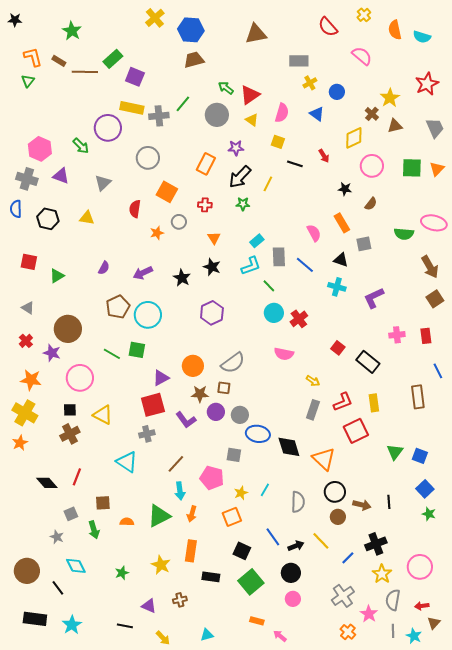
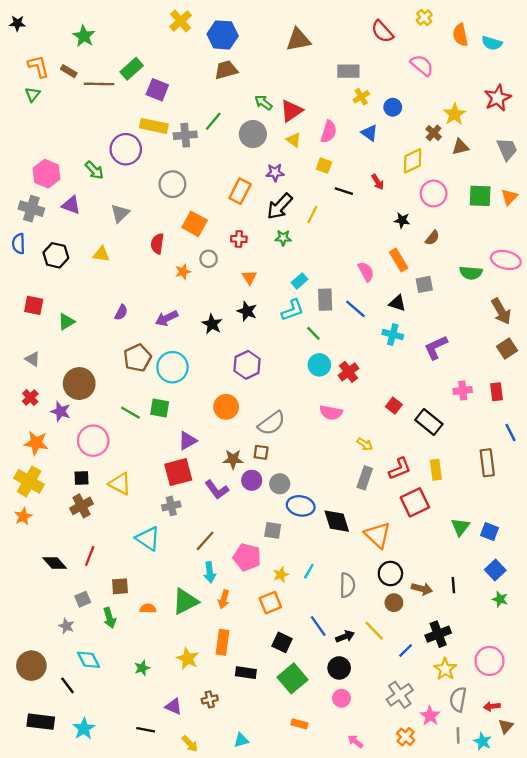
orange circle: (193, 366) -> (226, 407), moved
pink arrow: (280, 636) -> (355, 741), moved

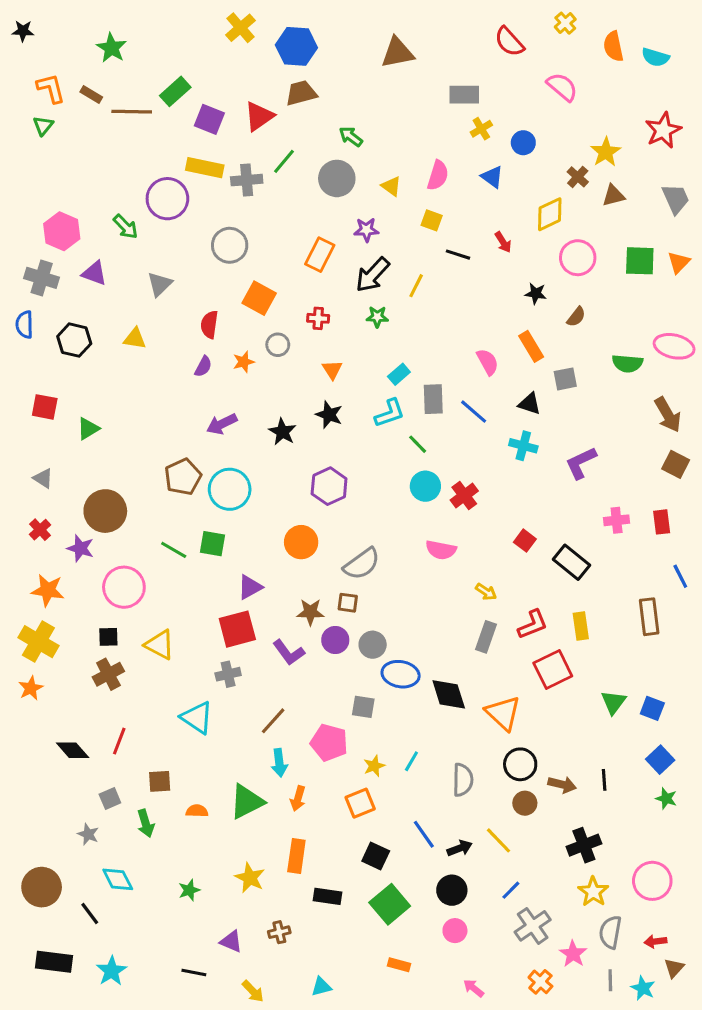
red triangle: (291, 111) -> (259, 116), moved
purple semicircle: (121, 312) -> (203, 366), moved
brown square: (507, 349) -> (676, 464), turned -30
blue line: (406, 650) -> (511, 890), moved

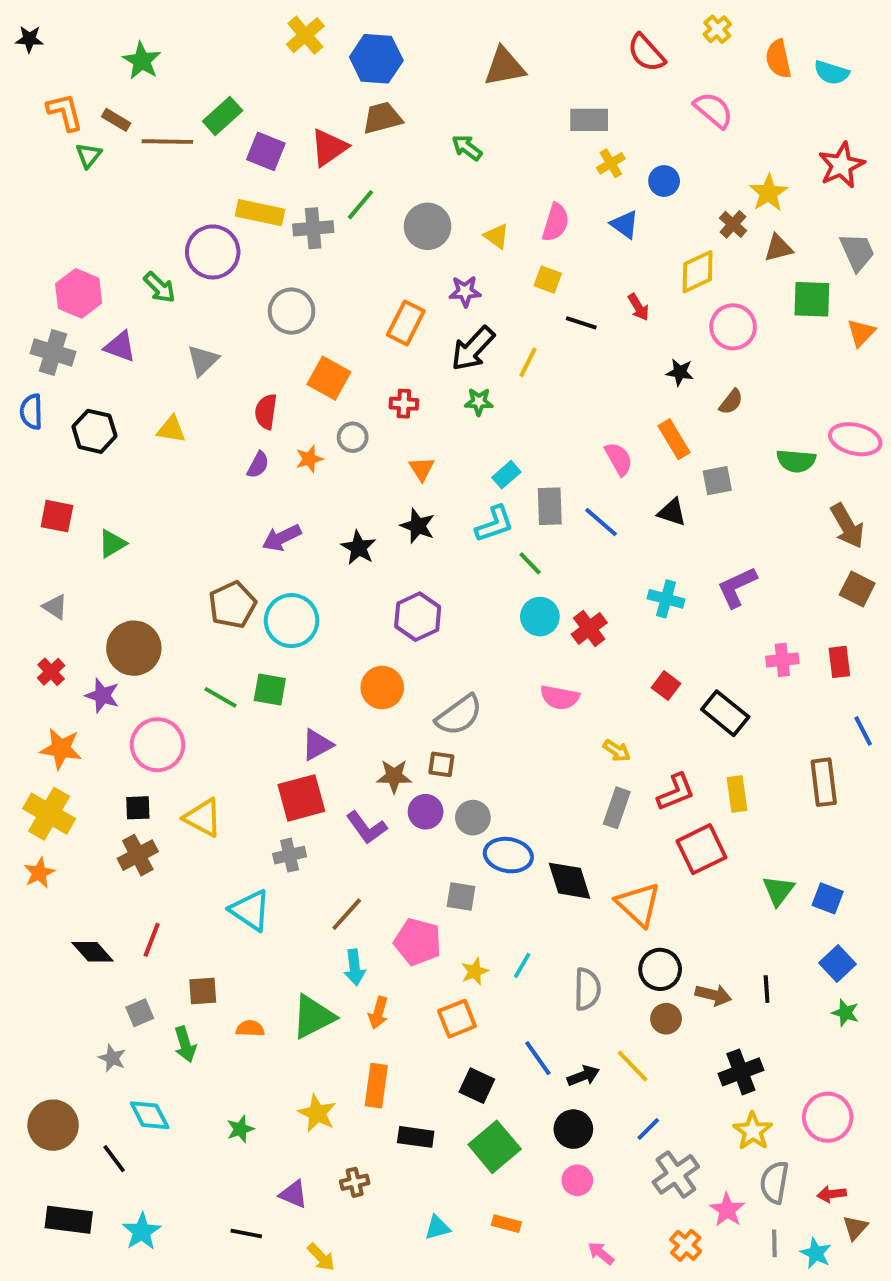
green triangle: (43, 126) -> (89, 155), moved
green arrow: (351, 136) -> (467, 147), moved
green square: (640, 261) -> (812, 299), moved
cyan cross: (523, 446) -> (666, 599), moved
cyan triangle: (321, 987) -> (437, 1228), moved

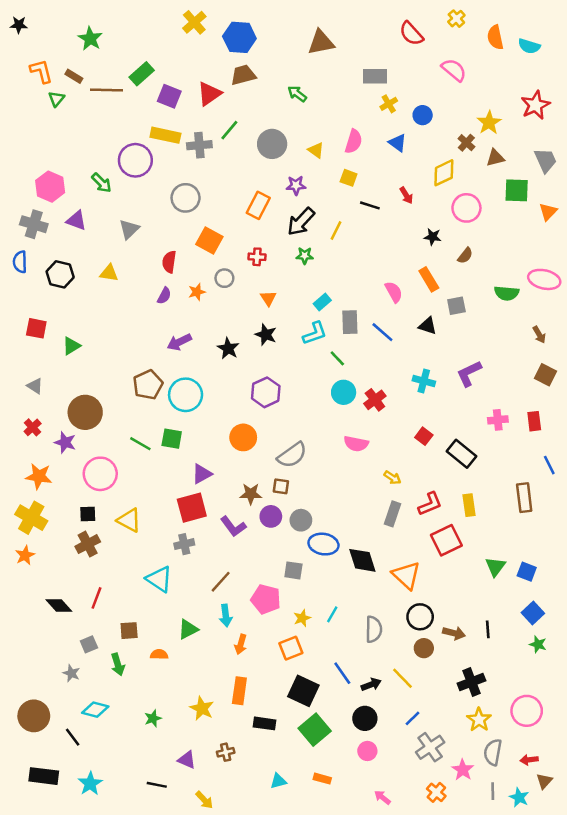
brown arrow: (847, 526) -> (539, 335), size x0.6
green triangle: (313, 1017) -> (188, 629), moved, size x0.7
black square: (477, 1086) -> (303, 691), size x1.4
cyan diamond: (150, 1115) -> (95, 710), turned -48

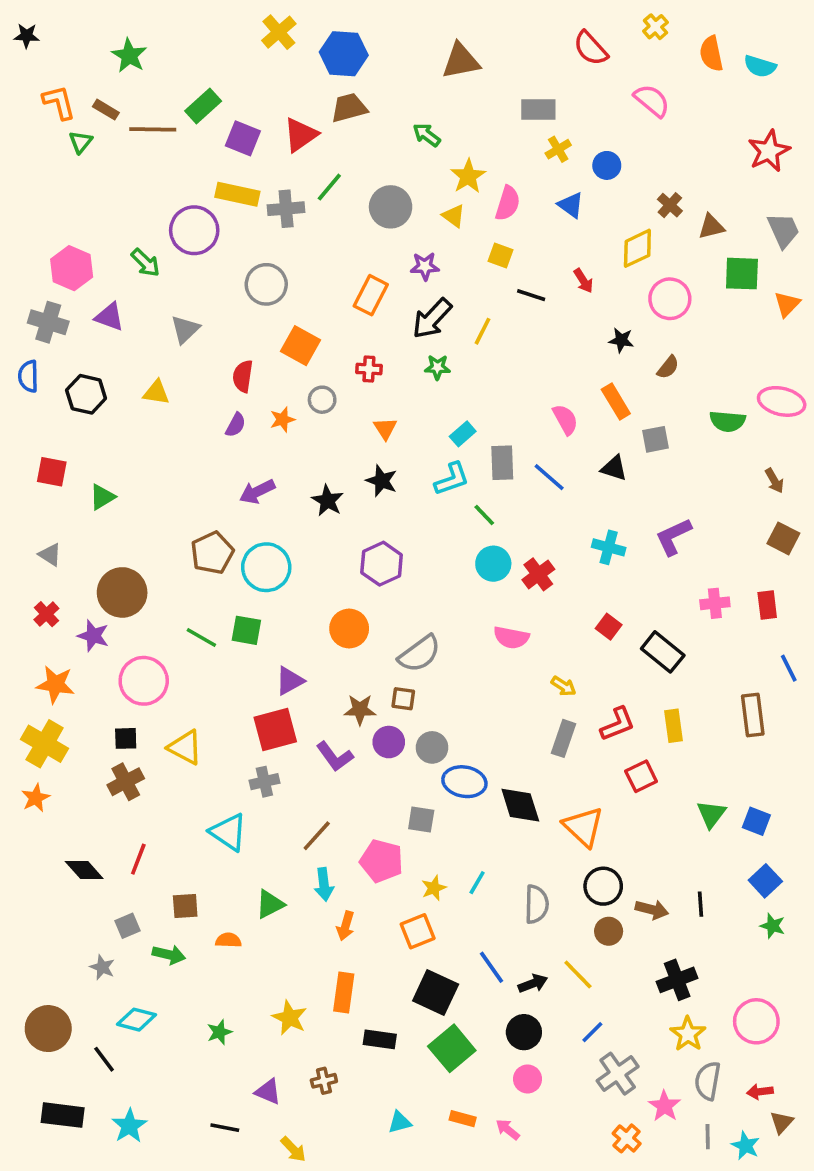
yellow star: (489, 123) -> (468, 176), moved
red square: (446, 540) -> (641, 776), size x0.7
green arrow: (118, 664) -> (169, 955), turned -60
pink arrow: (382, 797) -> (508, 1129), moved

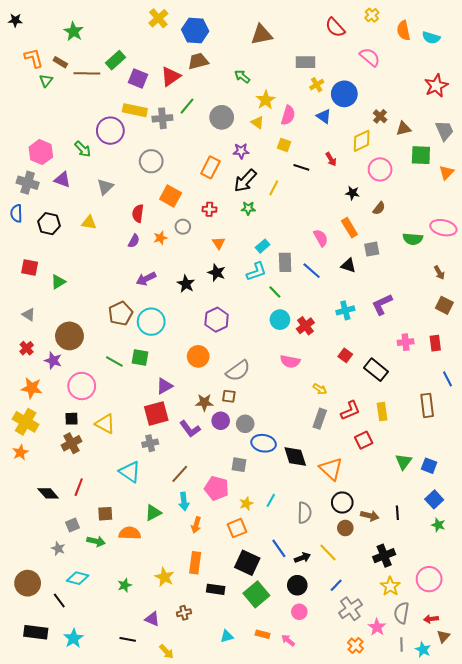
blue circle: (607, 165) -> (344, 94), size x1.6
cyan cross: (609, 547) -> (345, 310), turned -30
orange semicircle: (228, 940) -> (130, 533), size x1.5

